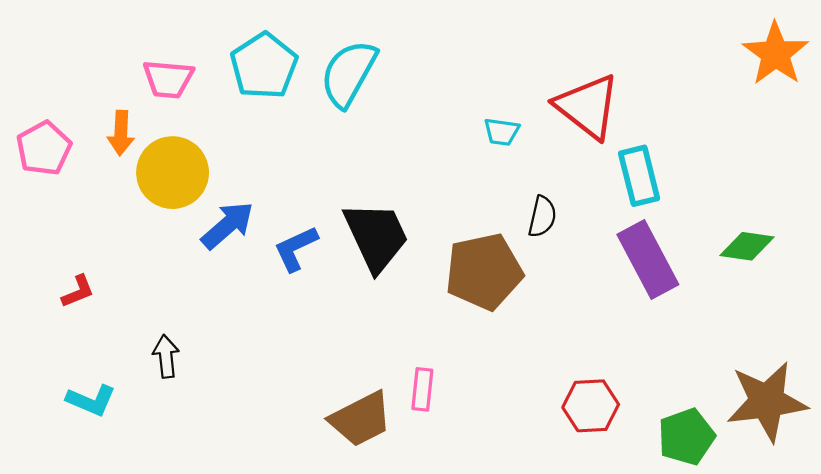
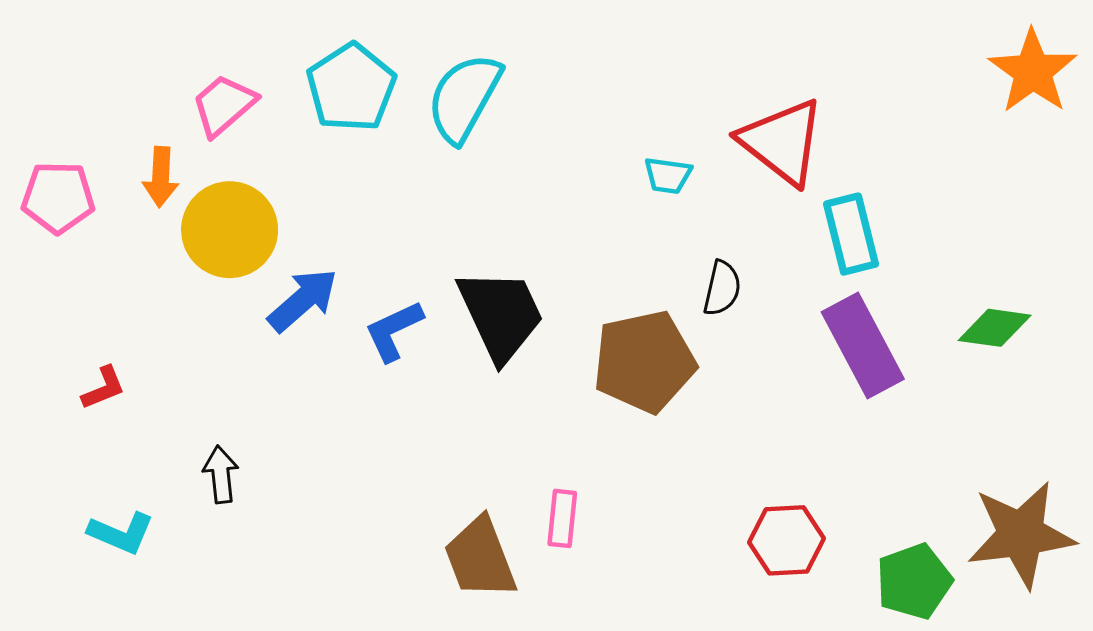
pink trapezoid: (168, 79) -> (224, 105), turned 134
pink pentagon: (44, 148) -> (58, 197), turned 30
brown trapezoid: (361, 419) -> (480, 558), turned 96

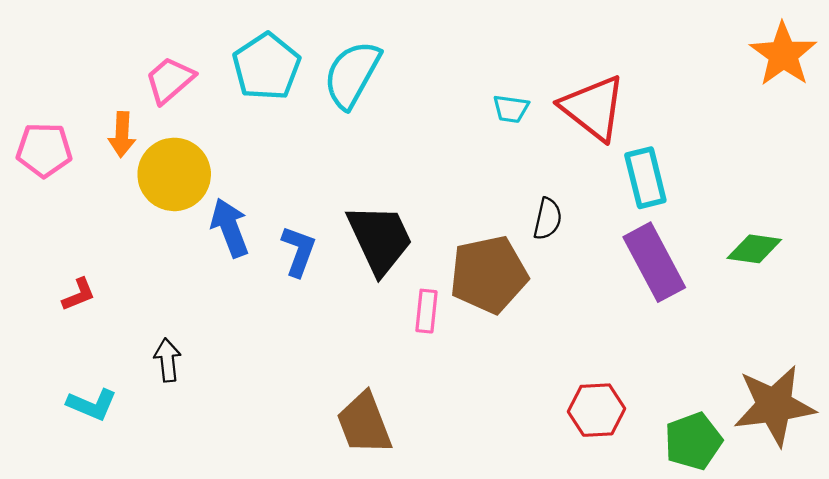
cyan trapezoid: (668, 175) -> (511, 109), moved
blue arrow: (303, 300) -> (230, 228), turned -70
blue L-shape: (394, 331) -> (299, 251), turned 135
pink rectangle: (562, 518) -> (426, 311), moved

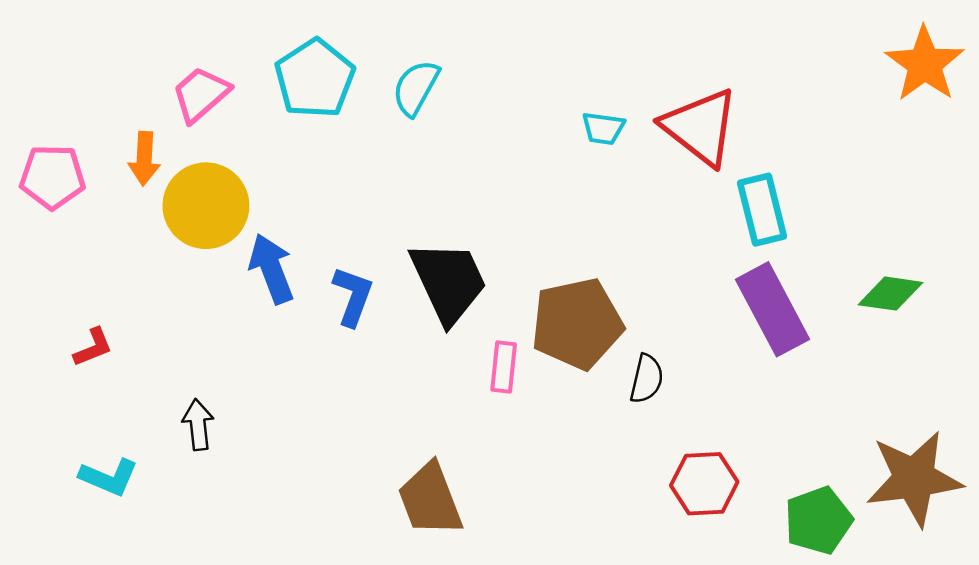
cyan semicircle: (352, 74) -> (416, 88), size x0.7
black semicircle: (548, 219) -> (647, 379), moved

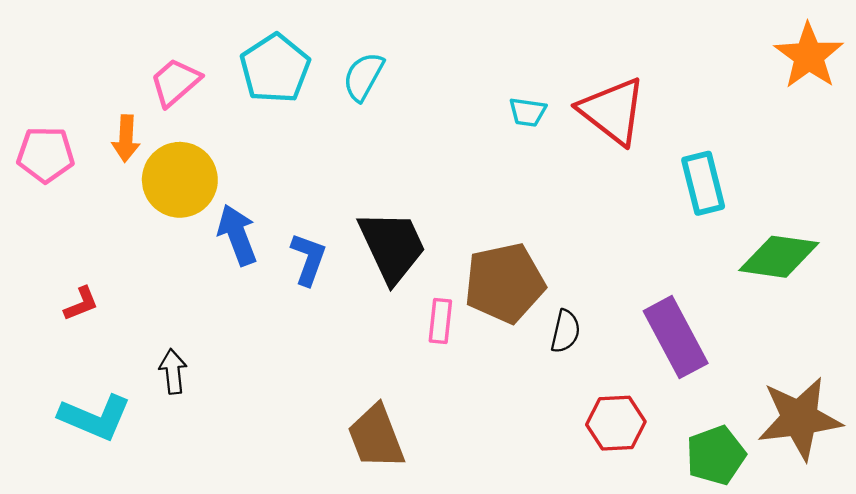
cyan rectangle: (762, 210) -> (703, 183), moved
green diamond: (891, 294) -> (779, 257), size x1.4
purple rectangle: (772, 309) -> (676, 337), moved
cyan L-shape: (109, 477) -> (95, 417), size x1.4

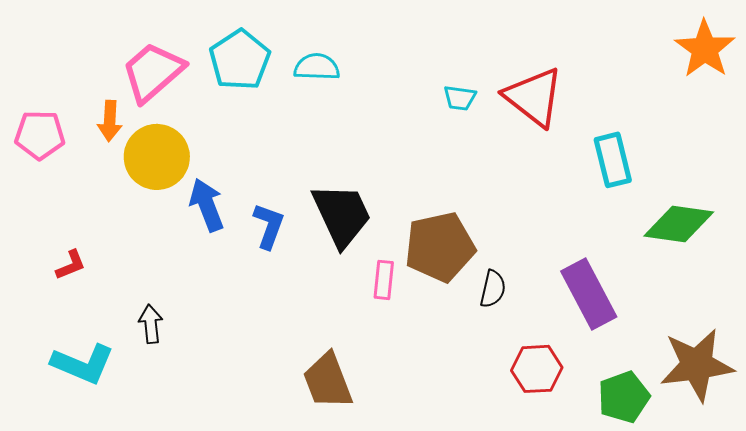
cyan semicircle: (363, 77) -> (317, 67), turned 63
pink trapezoid: (175, 82) -> (153, 72), size x1.4

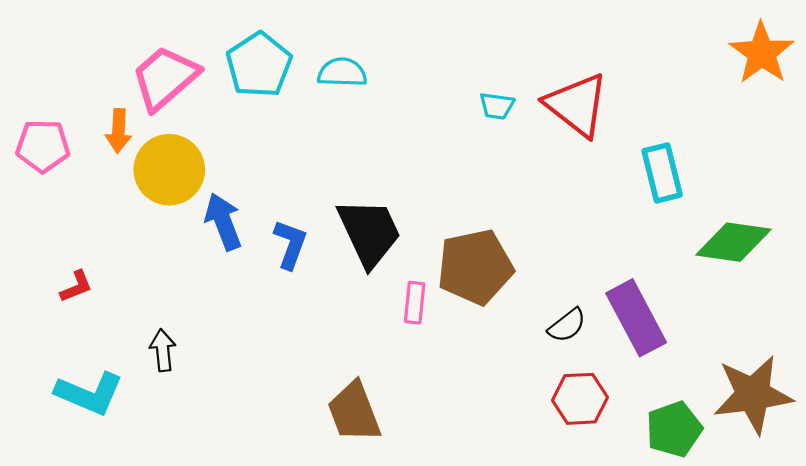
black semicircle: (493, 289) -> (567, 325), moved, turned 39

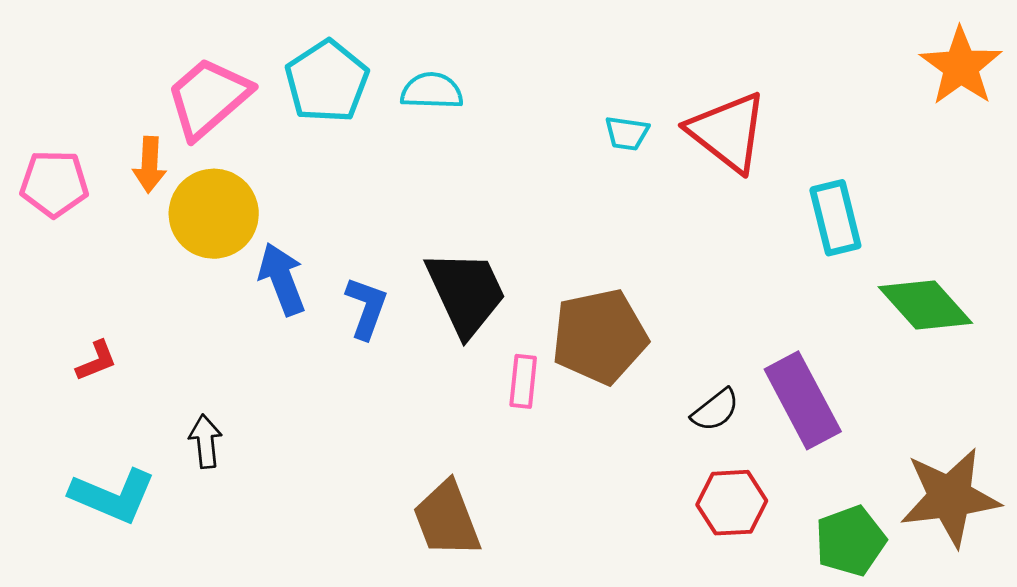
green diamond: (733, 242) -> (925, 305), turned 40

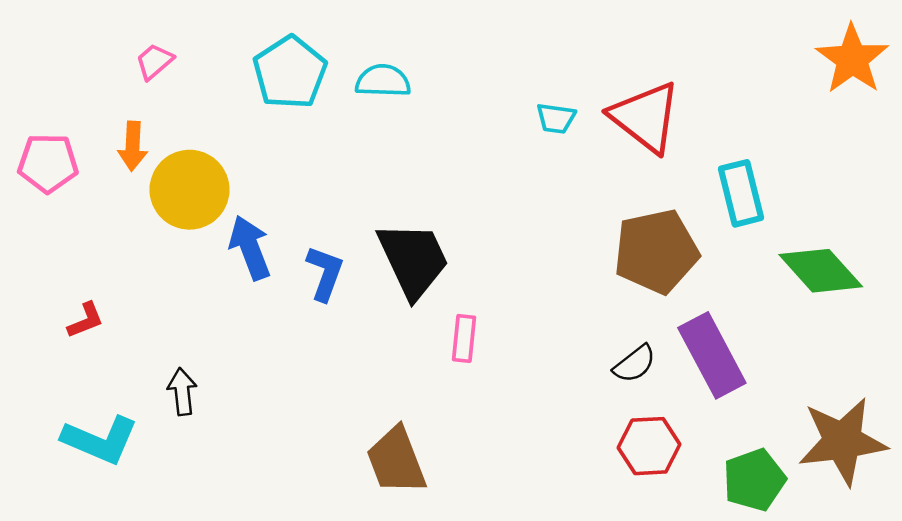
pink trapezoid: (208, 98) -> (154, 61), moved, size x0.5
brown pentagon: (600, 336) -> (656, 251), moved

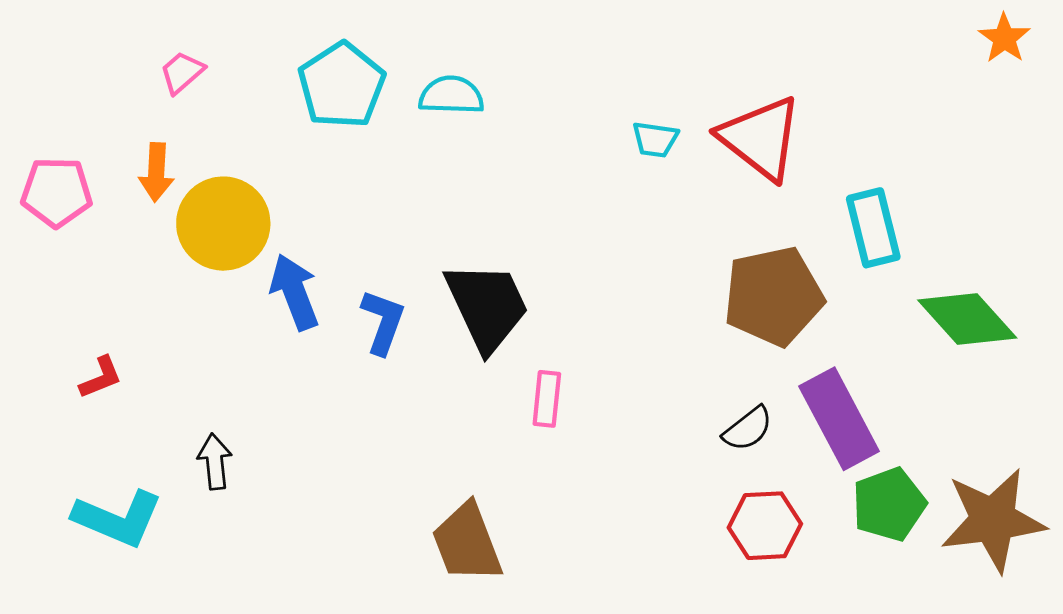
orange star: (852, 59) -> (1004, 38), moved, size x0.6
green pentagon: (754, 480) -> (889, 504), moved

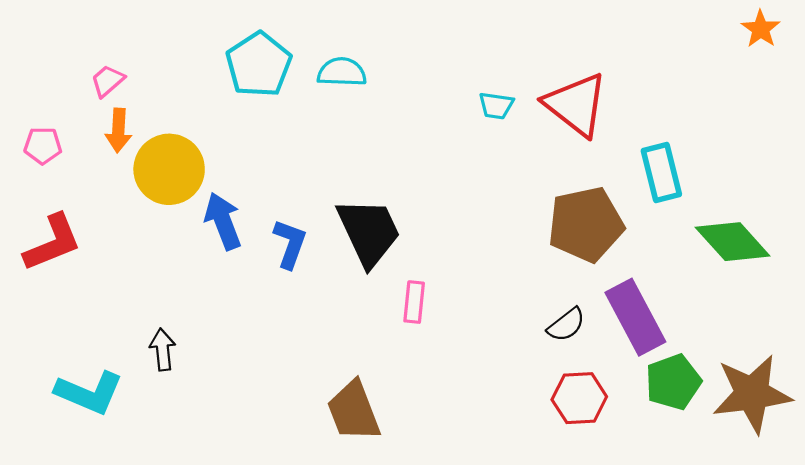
pink trapezoid: (182, 72) -> (108, 81), moved
pink pentagon: (57, 192) -> (43, 146), size x0.7
red L-shape: (101, 377) -> (53, 243), moved, size x1.8

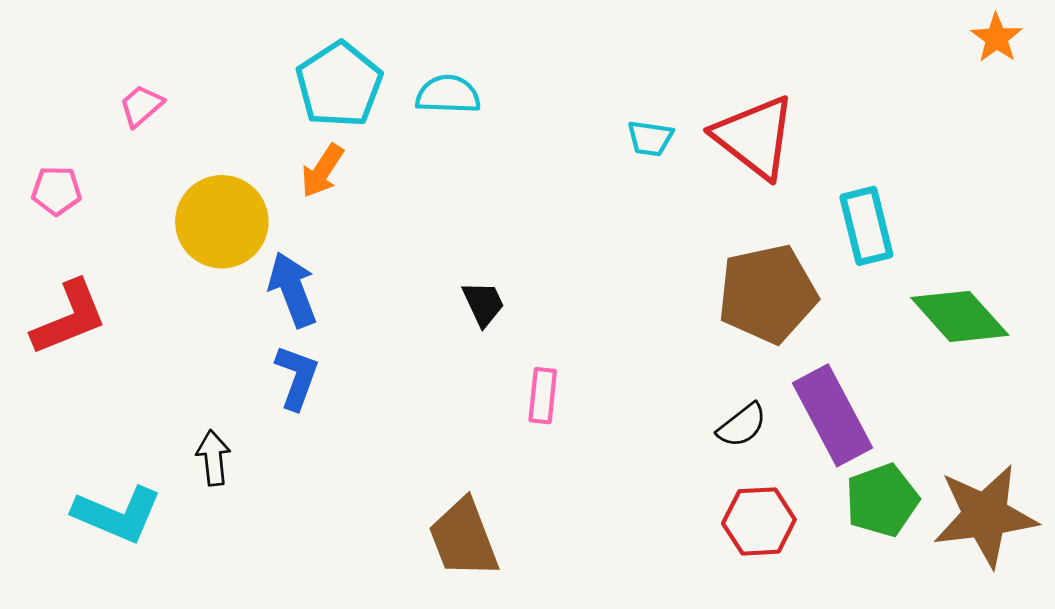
orange arrow: (118, 130) -> (322, 171), moved, turned 30
black trapezoid: (369, 232) -> (483, 304), size x0.5
blue L-shape: (290, 244) -> (297, 377), moved

